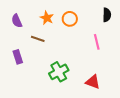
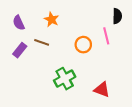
orange circle: (70, 19) -> (83, 45), moved
pink line: (97, 42) -> (106, 36), moved
purple rectangle: (18, 57) -> (20, 50), moved, turned 56

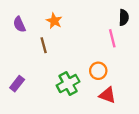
brown line: (42, 42) -> (44, 45), turned 56
orange circle: (83, 45) -> (98, 71), moved
purple rectangle: (20, 50) -> (17, 84), moved

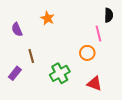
purple semicircle: (19, 24) -> (17, 29), moved
brown line: (44, 45) -> (31, 56), moved
orange circle: (98, 71) -> (87, 53), moved

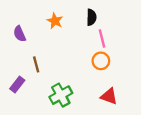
black semicircle: (109, 15) -> (91, 17), moved
pink line: (98, 34) -> (102, 38), moved
green cross: (60, 73) -> (61, 95), moved

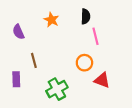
orange circle: (101, 61) -> (84, 63), moved
purple rectangle: (17, 84) -> (16, 79), turned -40
red triangle: (109, 96) -> (102, 80), moved

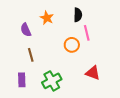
purple semicircle: (18, 32) -> (26, 30), moved
orange circle: (84, 63) -> (72, 45), moved
purple rectangle: (16, 79) -> (22, 80), moved

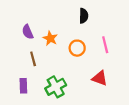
orange star: (47, 18) -> (50, 38), moved
pink line: (87, 33) -> (105, 45), moved

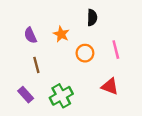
orange star: (50, 38) -> (61, 34), moved
purple rectangle: (23, 86) -> (26, 95), turned -40

